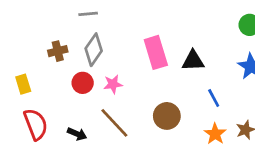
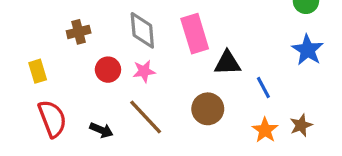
gray diamond: (94, 50) -> (142, 30), moved, turned -40
black triangle: (193, 61) -> (227, 63), moved

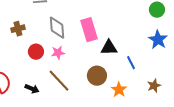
orange star: (265, 130) -> (119, 90), moved

